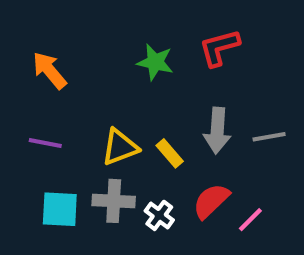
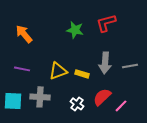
yellow rectangle: (170, 153) -> (82, 74), turned -32
gray cross: (114, 201) -> (40, 97), moved
cyan square: (60, 209) -> (13, 101), moved

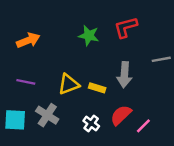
orange arrow: (24, 34) -> (28, 40), turned 108
gray line: (130, 66) -> (161, 59), moved
gray cross: (40, 97) -> (47, 115), turned 30

